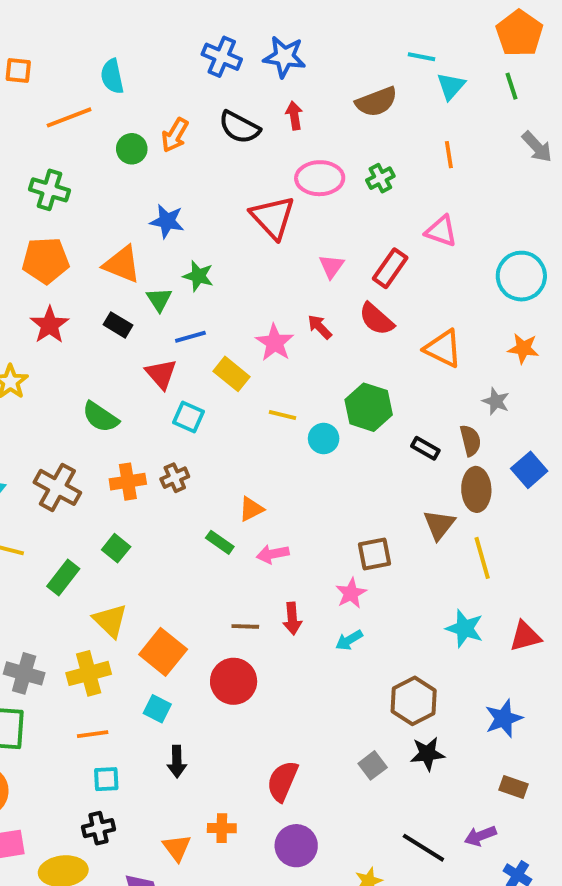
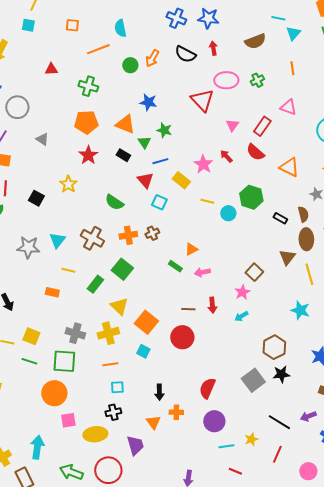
green square: (116, 548) -> (122, 269), size x1.5
brown square: (374, 554) -> (254, 272), turned -36
black arrow: (177, 762) -> (159, 392), moved
gray square: (373, 765) -> (253, 380), size x1.6

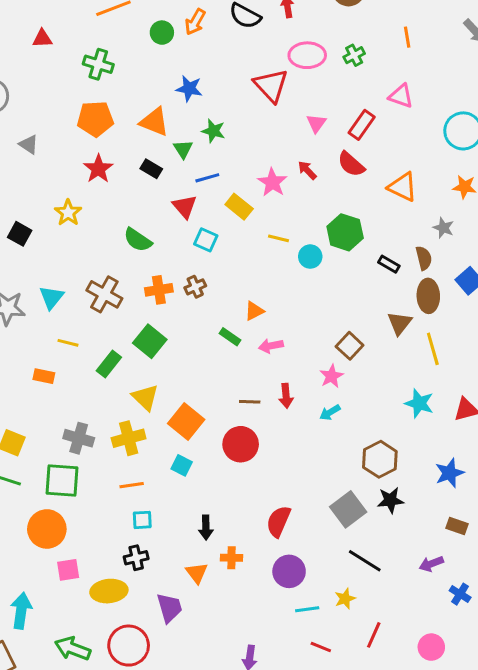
black line: (279, 422) -> (365, 561), moved
red line: (277, 454) -> (374, 635), moved

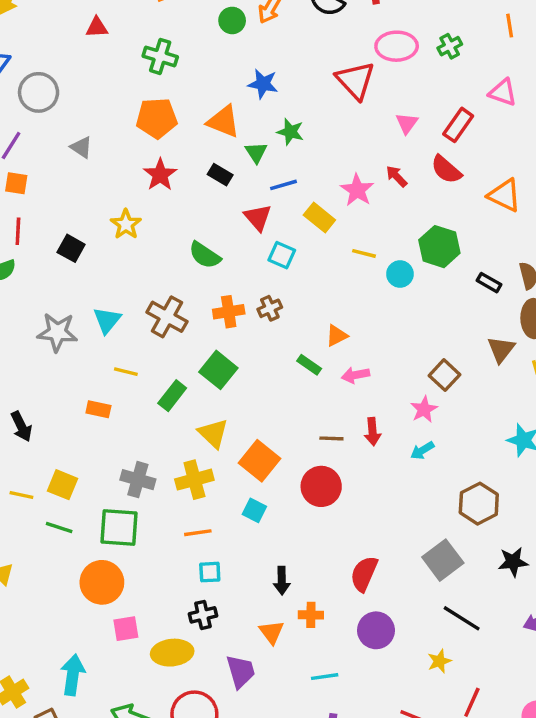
black star: (390, 500) -> (513, 562), moved
cyan line: (307, 609) -> (325, 677), moved

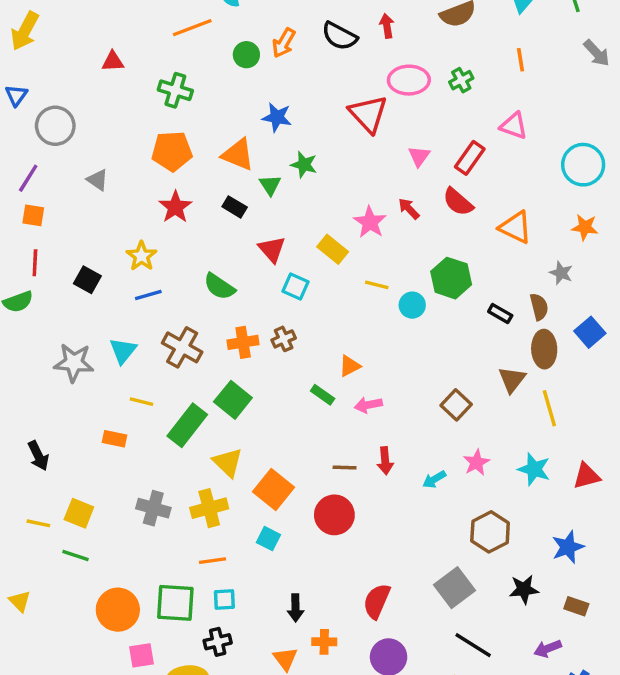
blue line: (283, 185) -> (148, 295), moved
green rectangle: (172, 396) -> (187, 425), size x1.4
pink star: (424, 409) -> (477, 462), moved
green square: (119, 528) -> (175, 603), moved

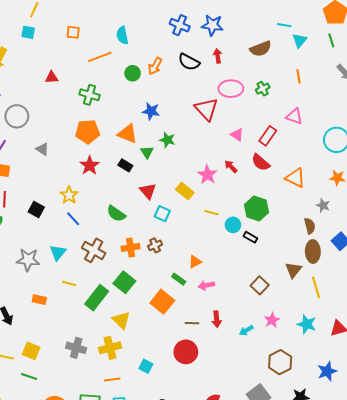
pink triangle: (419, 156) -> (237, 135), turned -32
blue line: (148, 295) -> (73, 219), turned 63
black rectangle: (500, 314) -> (250, 237), moved
orange rectangle: (114, 439) -> (39, 300), moved
orange square: (273, 490) -> (162, 302), moved

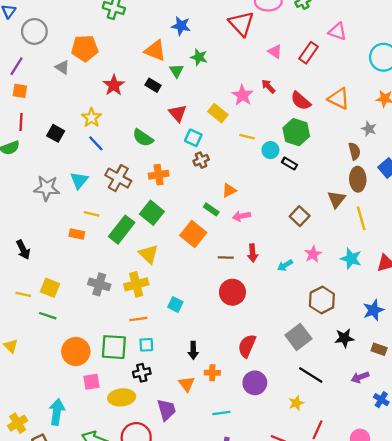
orange pentagon: (87, 132) -> (85, 48), moved
red semicircle: (261, 162) -> (301, 101), moved
brown cross: (155, 245) -> (201, 160), moved
orange rectangle: (39, 300) -> (77, 234), moved
red circle: (186, 352) -> (232, 292), moved

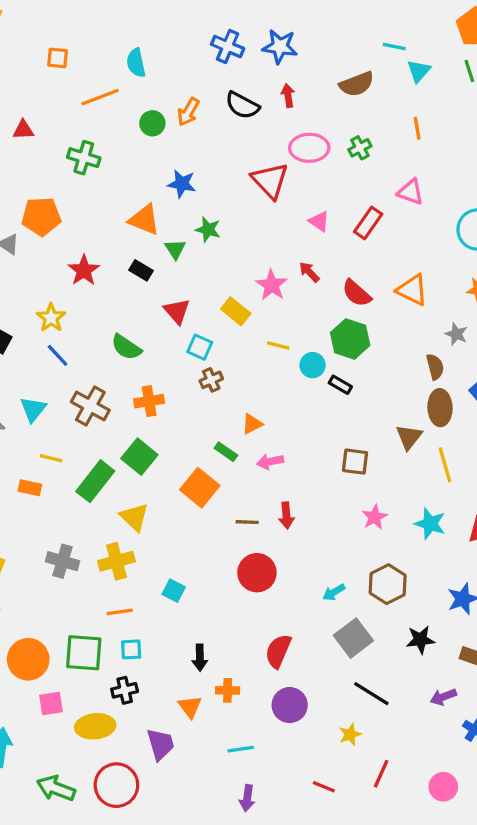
brown square: (300, 216) -> (355, 462), turned -36
cyan arrow: (285, 265) -> (334, 592), moved

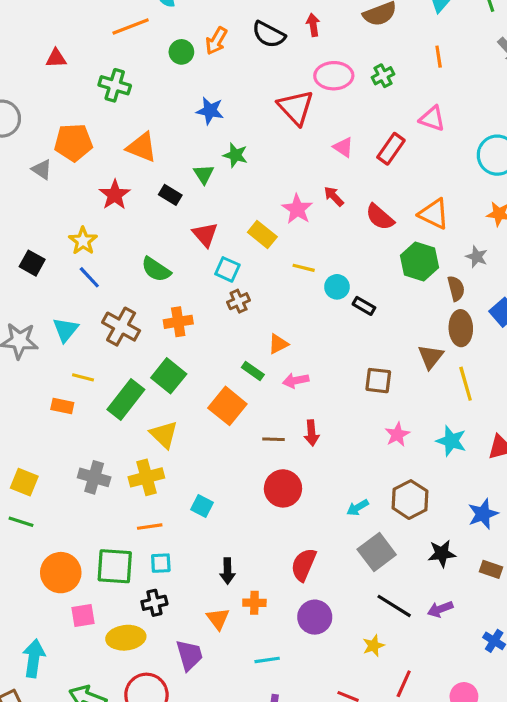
orange triangle: (144, 220) -> (142, 147), moved
green hexagon: (350, 339) -> (420, 261), moved
purple arrow: (443, 697) -> (440, 609), moved

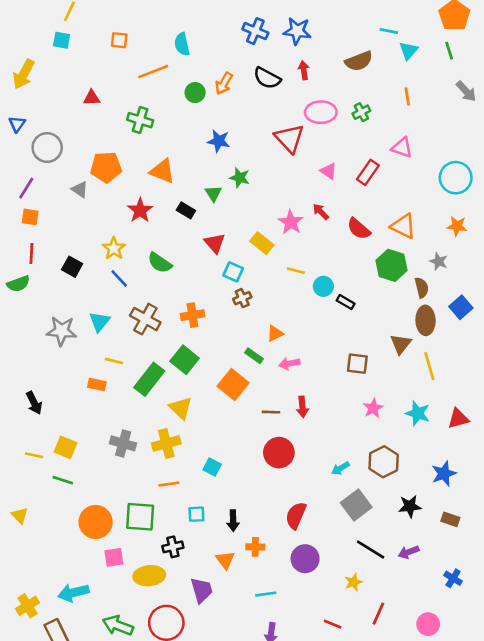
green semicircle: (156, 269) -> (160, 263), moved
cyan square: (161, 563) -> (196, 514), moved
cyan arrow: (34, 658) -> (73, 593), turned -112

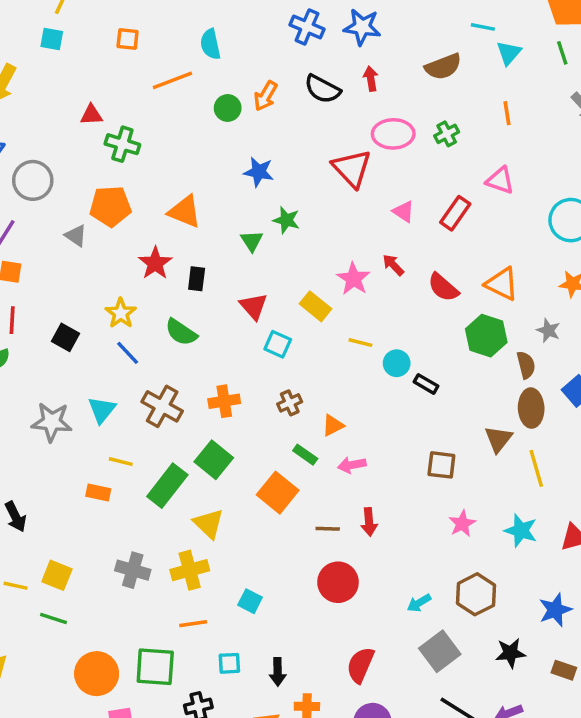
green cross: (140, 120) -> (122, 144), moved
black rectangle: (186, 210) -> (197, 279), moved, turned 66
brown cross: (242, 298) -> (290, 403), moved

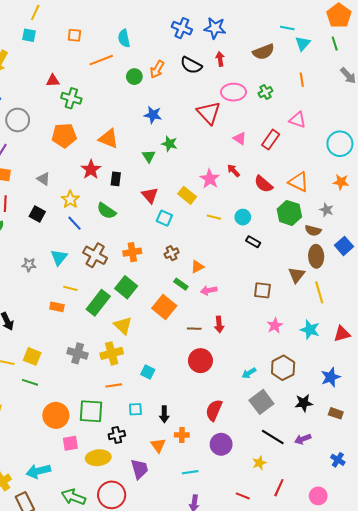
gray triangle: (76, 236) -> (43, 179), moved
cyan circle: (397, 363) -> (243, 217), moved
brown semicircle: (526, 365) -> (313, 230), turned 119
gray star: (52, 422) -> (29, 265), size x0.6

